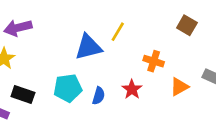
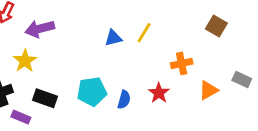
blue triangle: (88, 47) -> (113, 38), moved, size x0.6
orange cross: (154, 61) -> (182, 63), turned -30

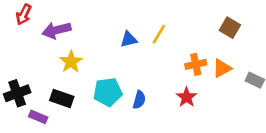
yellow star: (25, 61) -> (71, 62), moved
orange triangle: (208, 90) -> (222, 68), moved
red star: (159, 93) -> (187, 97), moved

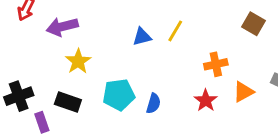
orange triangle: (222, 68) -> (243, 92), moved
purple rectangle: (38, 117) -> (42, 122), turned 48

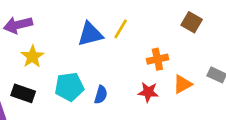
blue triangle: (142, 37) -> (90, 34), size x1.5
red star: (206, 101) -> (148, 92), turned -30

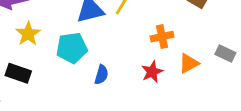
cyan pentagon: (69, 87) -> (72, 48), moved
red star: (148, 92) -> (152, 72), turned -30

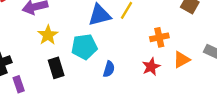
black rectangle: (18, 73) -> (56, 68), moved, turned 54

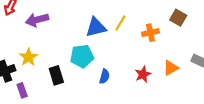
yellow star: (48, 35) -> (28, 57), moved
orange cross: (159, 37) -> (150, 33), moved

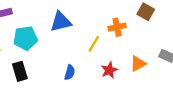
yellow line: (120, 23) -> (94, 44), moved
cyan pentagon: (82, 56) -> (25, 38), moved

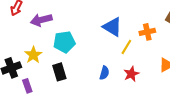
blue triangle: (61, 22) -> (112, 27), moved, turned 45
red star: (109, 70) -> (131, 74), moved

